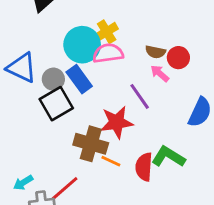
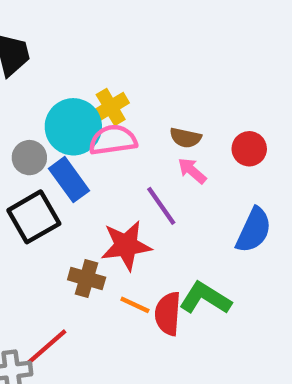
red circle: (178, 58) -> (249, 149), moved
gray circle: (53, 79) -> (29, 158), moved
brown cross: (91, 144) -> (87, 278), size x0.7
orange line: (111, 161) -> (135, 305), moved

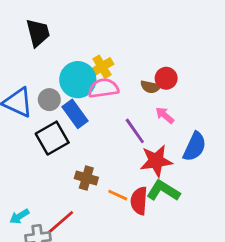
red circle: (249, 149) -> (166, 78), moved
pink arrow: (192, 171) -> (165, 115), moved
red star: (126, 246) -> (156, 161), moved

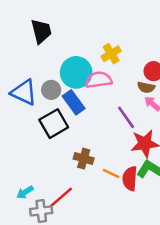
yellow cross: (102, 67) -> (111, 54), moved
brown semicircle: (150, 87) -> (146, 87), moved

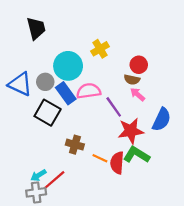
pink semicircle: (99, 80) -> (89, 91), moved
black square: (54, 124) -> (48, 113), turned -30
cyan arrow: (25, 192) -> (38, 175), moved

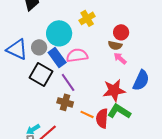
purple line: (114, 107) -> (68, 82), moved

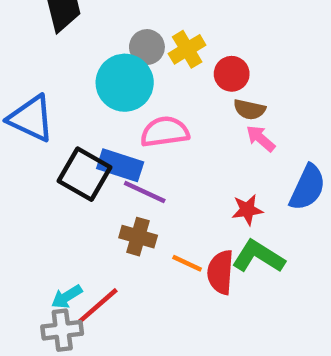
red circle: (121, 32) -> (232, 74), moved
gray circle: (39, 47) -> (147, 47), moved
blue rectangle: (57, 57) -> (120, 165), moved, turned -36
purple line: (68, 82) -> (145, 192), turned -30
red star: (114, 90) -> (247, 210), size x0.6

